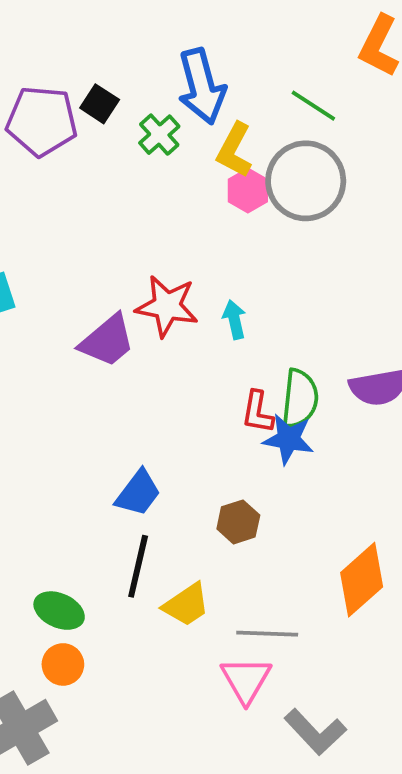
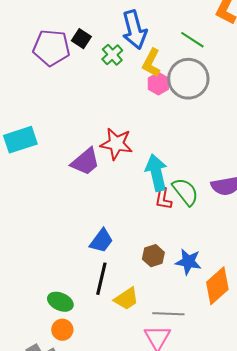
cyan arrow: (234, 320) -> (156, 173), moved, size x1.8
green semicircle: (300, 399) -> (185, 192), turned -44
blue star: (288, 439) -> (188, 262), moved

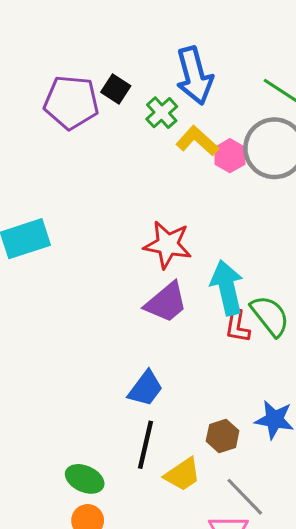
yellow L-shape: (151, 63) -> (197, 141), moved, turned 104
purple trapezoid: (85, 162) -> (166, 302), moved
brown hexagon: (153, 256) -> (223, 436), moved
gray line: (168, 314) -> (245, 497), turned 44

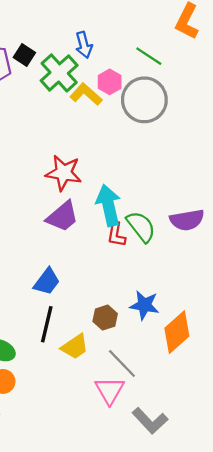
blue arrow: (194, 76) -> (84, 45), size x0.6
green cross: (162, 113) -> (59, 73), size x1.6
pink hexagon: (230, 156) -> (110, 82), moved

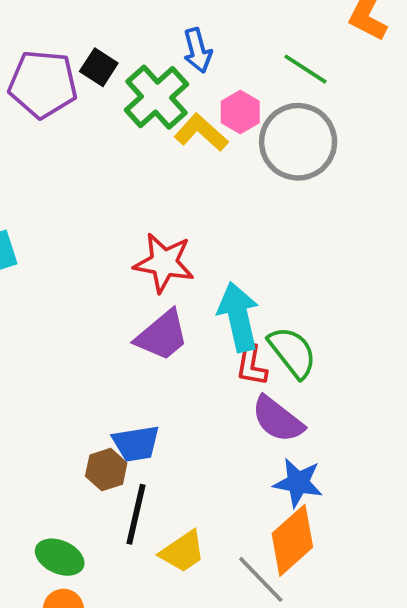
purple semicircle: (187, 220) -> (278, 419), moved, turned 48
blue trapezoid: (47, 282) -> (136, 443), turned 44
brown hexagon: (105, 318) -> (106, 470), moved
orange diamond: (177, 332) -> (292, 540), moved

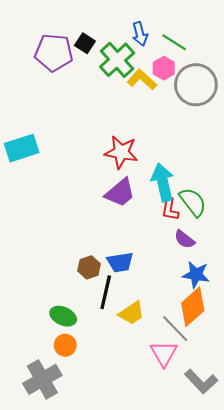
green line: (306, 69) -> (174, 42), moved
purple semicircle: (278, 419) -> (185, 239), size x0.7
blue trapezoid: (136, 443) -> (120, 262), moved

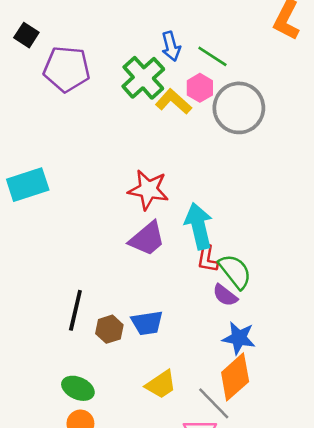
black square: (85, 43) -> (26, 35), moved
green semicircle: (193, 202) -> (235, 271), moved
black line: (106, 292) -> (75, 310), moved

